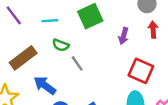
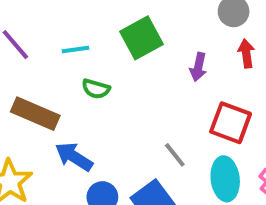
brown rectangle: (23, 58) -> (35, 114), turned 64
gray line: (77, 63) -> (175, 155), moved

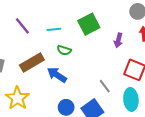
brown rectangle: (35, 114) -> (32, 62), turned -55
blue arrow: (74, 157) -> (57, 75), moved

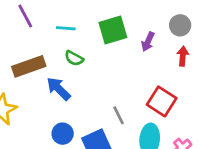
purple arrow: (118, 40) -> (148, 42), moved

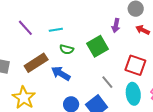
green square: (113, 30) -> (97, 46), moved
red arrow: (183, 56) -> (143, 30), turned -56

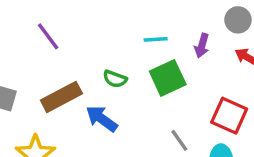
cyan line: (56, 30) -> (156, 39), moved

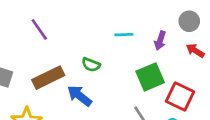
green square: (168, 78) -> (150, 77), moved

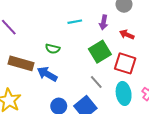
red arrow: (195, 51) -> (127, 35), moved
brown rectangle: (48, 78) -> (21, 63), turned 50

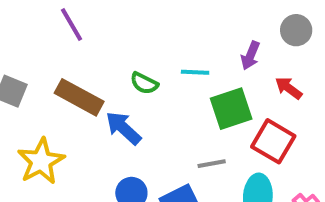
cyan line: (75, 22) -> (195, 72), moved
gray line: (96, 82) -> (212, 164), turned -72

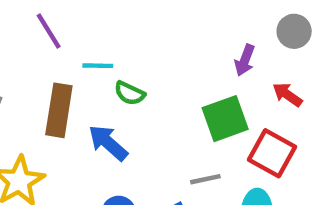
cyan line: (195, 72) -> (98, 66), moved
brown rectangle: (79, 97) -> (59, 110), turned 72

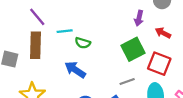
brown rectangle: (59, 110) -> (35, 45), moved

